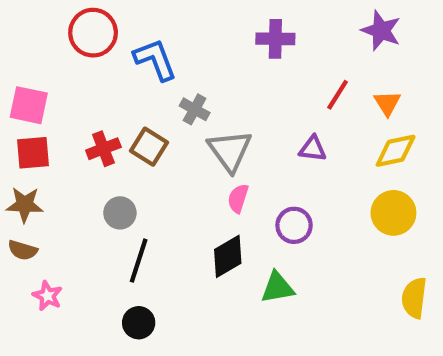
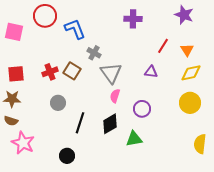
pink square: (29, 105) -> (14, 32), moved
black line: (139, 261) -> (80, 123), moved
pink star: (47, 296) -> (23, 143), size x1.6

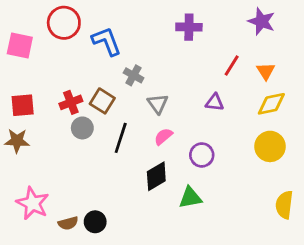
gray triangle: (111, 73) -> (158, 104), size x0.7
pink semicircle: (115, 96) -> (163, 136), turned 32
gray circle: (58, 103) -> (82, 128), moved
brown semicircle: (11, 121) -> (68, 223), moved, turned -32
black line: (80, 123) -> (121, 138), moved

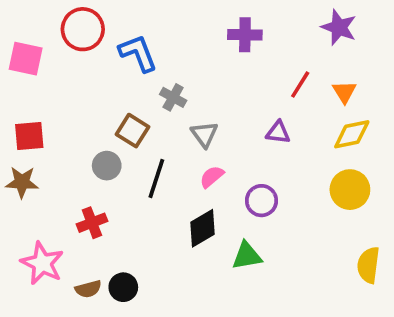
red cross: (71, 102) -> (92, 223), moved

